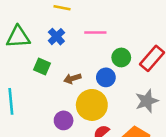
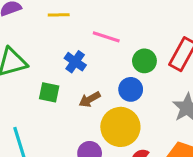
pink line: (95, 33) -> (106, 37), turned 30
blue cross: (56, 37) -> (75, 62), moved

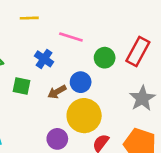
blue circle: (131, 89) -> (81, 82), moved

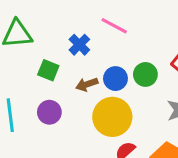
green circle: (105, 58) -> (145, 74), moved
purple circle: (57, 139) -> (49, 112), moved

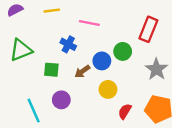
yellow circle: (112, 117) -> (108, 89), size x0.6

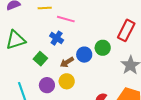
pink line: (89, 23) -> (66, 19), moved
green square: (51, 70) -> (40, 59), turned 32
yellow circle: (108, 89) -> (67, 81), moved

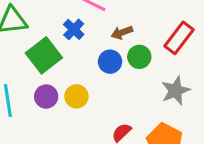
green square: (40, 59) -> (44, 55), size x1.6
brown arrow: (67, 62) -> (122, 32), moved

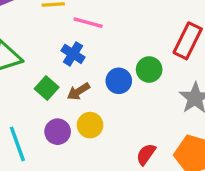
brown arrow: (122, 32) -> (78, 91), moved
green square: (44, 55) -> (47, 88), size x0.6

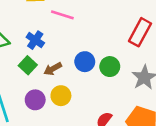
blue cross: (73, 54) -> (35, 40), moved
green circle: (149, 69) -> (110, 67), moved

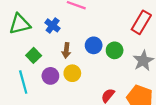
green square: (28, 65) -> (34, 55), moved
brown arrow: (53, 69) -> (66, 50), turned -56

